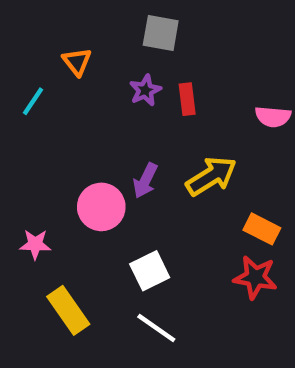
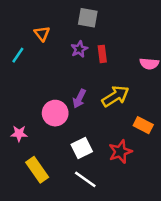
red star: (255, 277) -> (120, 152), moved, turned -30

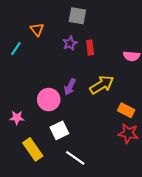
white square: (82, 148) -> (59, 130), moved
red star: (120, 152) -> (128, 134), moved, turned 30

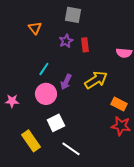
cyan line: (16, 49) -> (44, 69), moved
pink star: (17, 118) -> (12, 101), moved

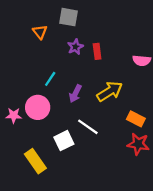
gray square: (73, 15) -> (68, 17), moved
pink circle: (46, 94) -> (38, 107), moved
white line: (71, 149) -> (88, 127), moved

